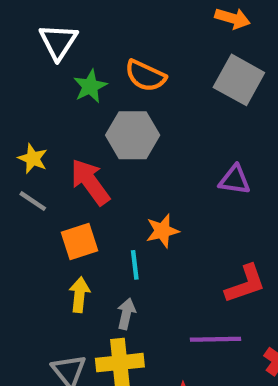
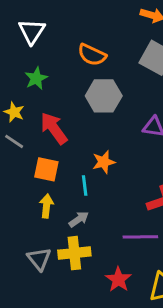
green star: (90, 86) -> (36, 78), moved
gray hexagon: (133, 135) -> (104, 96), moved
orange square: (79, 241) -> (46, 169), turned 30
gray arrow: (126, 314) -> (79, 219), turned 42

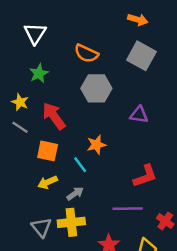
cyan line: (85, 185) -> (80, 165), turned -30
yellow arrow: (46, 206) -> (48, 182), turned -120

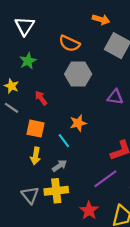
orange arrow: (138, 20) -> (101, 19), moved
red arrow: (54, 116) -> (41, 98), size x0.6
yellow arrow: (48, 182) -> (36, 156), turned -56
purple line: (128, 209) -> (105, 179), turned -35

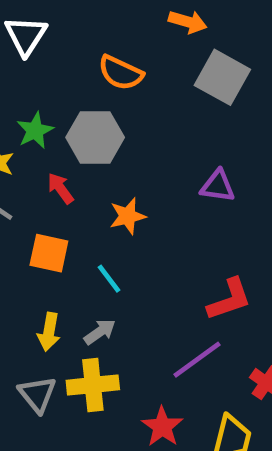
green star: (28, 61) -> (35, 131), moved
gray hexagon: (78, 74) -> (95, 137), moved
orange star: (78, 123) -> (128, 216), moved
yellow arrow: (36, 156) -> (49, 332), moved

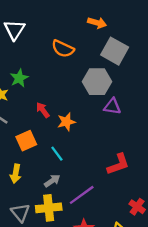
gray hexagon: (95, 137) -> (97, 82), moved
red arrow: (60, 188) -> (43, 110), moved
orange square: (49, 253) -> (26, 141), turned -36
yellow arrow: (49, 332) -> (16, 174), moved
purple line: (197, 360) -> (82, 195), moved

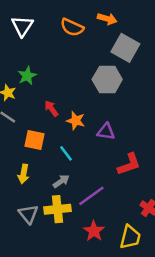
orange semicircle: (63, 49) -> (72, 27), moved
purple triangle: (112, 106) -> (106, 132), moved
orange star: (66, 122) -> (76, 121), turned 30
orange square: (26, 141) -> (34, 140), turned 36

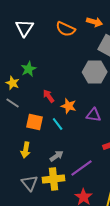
cyan line: (66, 153) -> (58, 124), moved

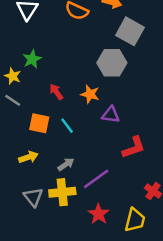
orange star: (69, 106) -> (90, 94), moved
yellow arrow: (26, 150) -> (28, 157), turned -119

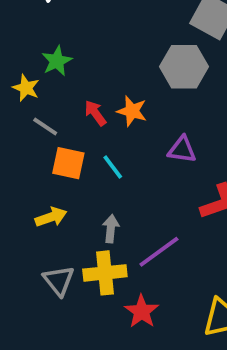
orange star: (90, 94) -> (132, 111), moved
gray line: (13, 100) -> (45, 126), moved
gray arrow: (66, 164) -> (111, 229), turned -49
red star: (99, 214) -> (142, 311), moved

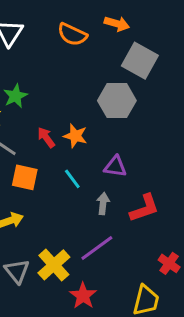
cyan line: (113, 167) -> (72, 179), moved
gray arrow: (111, 229) -> (103, 203), moved
yellow cross: (105, 273) -> (54, 265), turned -36

